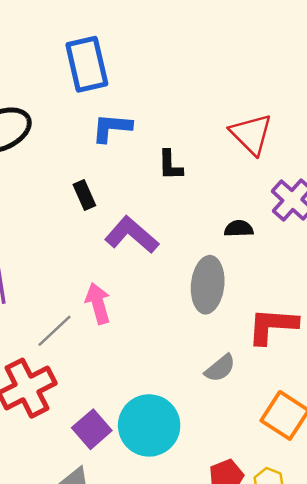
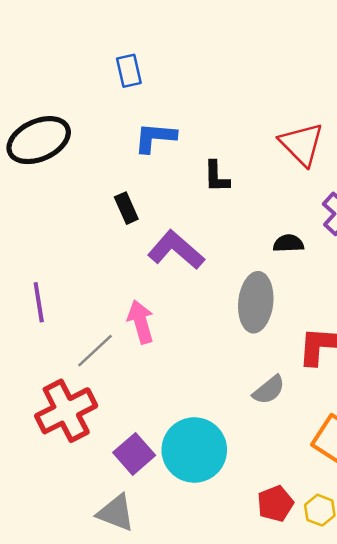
blue rectangle: (87, 64) -> (129, 71), size x0.6

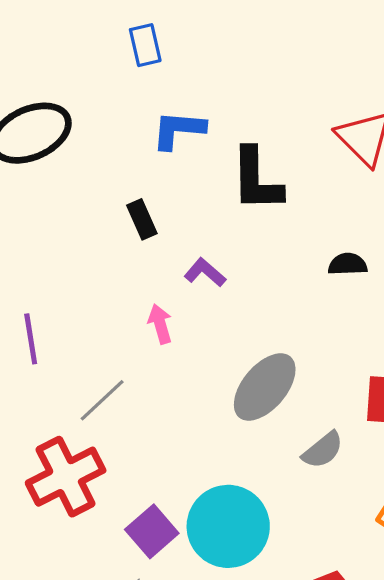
black L-shape: (217, 177) -> (256, 180), size x1.6
purple L-shape: (176, 250) -> (205, 272), size x0.6
gray ellipse: (256, 302) -> (265, 387), moved, turned 34
pink arrow: (141, 322) -> (160, 324), moved, size x0.7

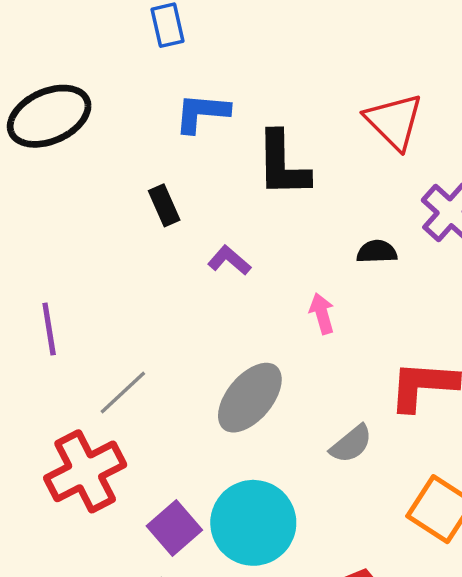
pink arrow: (160, 324) -> (322, 314), moved
gray ellipse: (265, 387) -> (250, 398), moved

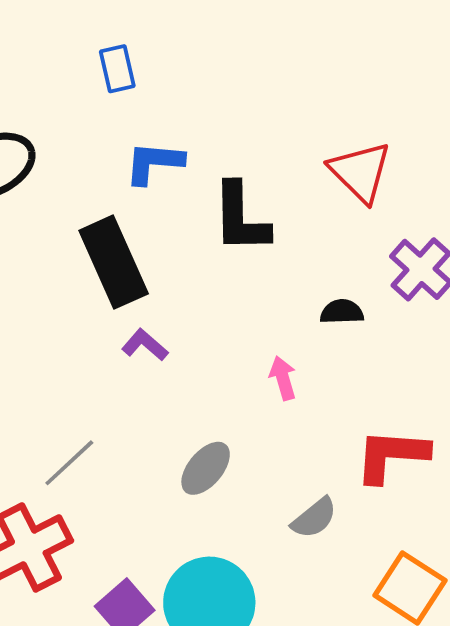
black rectangle: (164, 205) -> (114, 262), size x2.0
purple L-shape: (229, 260) -> (145, 345), moved
gray ellipse: (250, 398) -> (206, 468), size x0.7

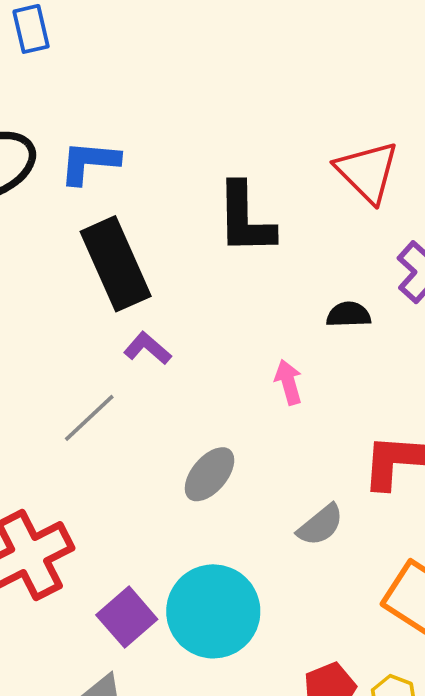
blue rectangle: (117, 69) -> (31, 29), moved
blue L-shape: (154, 163) -> (89, 162), moved
gray line: (69, 463) -> (89, 418), moved

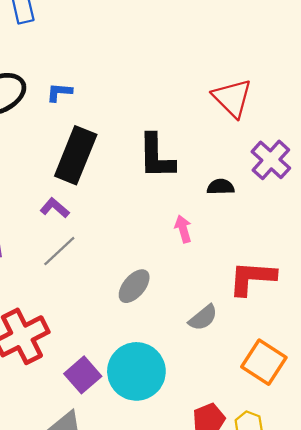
blue L-shape: (89, 162) -> (59, 92), size x0.7
black L-shape: (245, 219) -> (156, 156), moved
black rectangle: (116, 264) -> (76, 155), turned 46
purple L-shape: (148, 348) -> (55, 208), moved

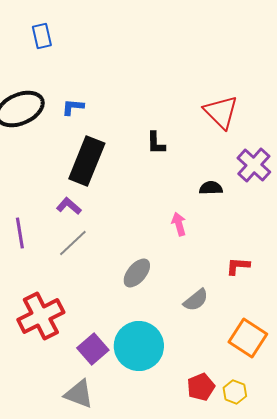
black L-shape: (156, 156) -> (156, 143), moved, size x0.6
red L-shape: (252, 278) -> (238, 266), size x0.6

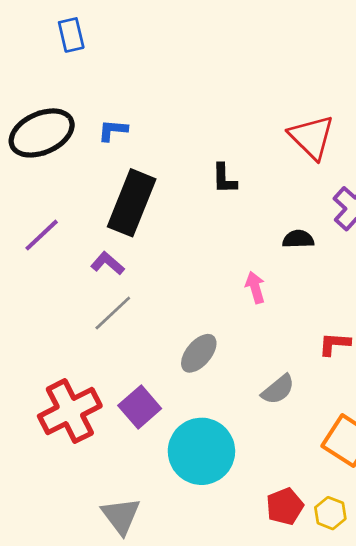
purple line: (20, 233) -> (42, 235), moved, turned 56
purple square: (93, 349) -> (140, 407), moved
gray triangle: (79, 394) -> (121, 516), turned 32

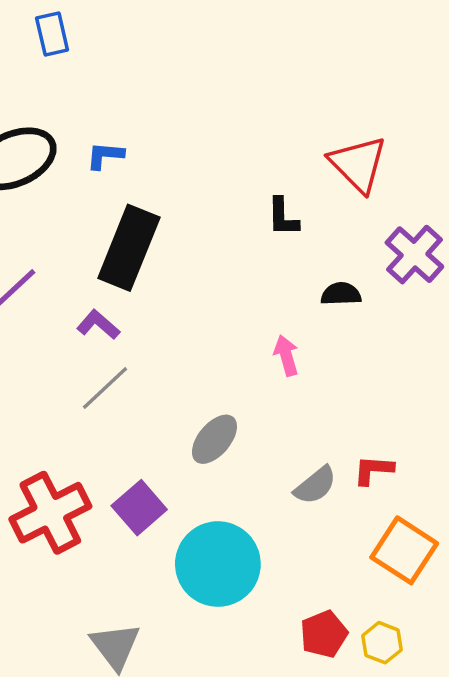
black L-shape: (224, 179) -> (283, 217), moved
red L-shape: (334, 344) -> (373, 470), moved

